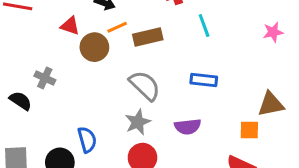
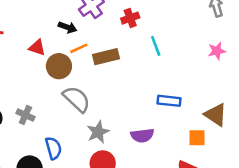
gray cross: (45, 78) -> (25, 115), moved
blue rectangle: (204, 80) -> (169, 101), moved
gray semicircle: (145, 85) -> (77, 99), moved
brown triangle: (271, 104) -> (216, 115), turned 45

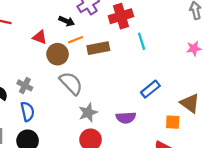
red cross: (130, 18) -> (121, 16), size x1.5
blue rectangle: (169, 101) -> (150, 89), turned -48
gray cross: (25, 115) -> (25, 85), moved
blue semicircle: (53, 148) -> (27, 111), moved

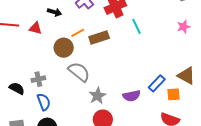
black arrow: (67, 21) -> (55, 12), moved
red triangle: (40, 37) -> (35, 28), moved
gray cross: (25, 85) -> (38, 79), turned -32
blue rectangle: (150, 89) -> (157, 83), moved

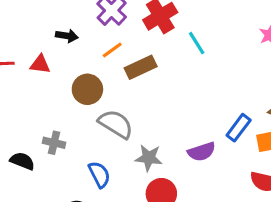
orange line: (78, 33) -> (112, 50), moved
gray cross: (38, 79) -> (54, 143), turned 32
gray star: (97, 96) -> (149, 158), turned -30
blue semicircle: (44, 102) -> (99, 174), moved

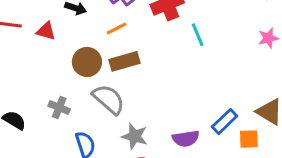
brown rectangle: (141, 67) -> (125, 61), moved
gray cross: (54, 143) -> (59, 107), moved

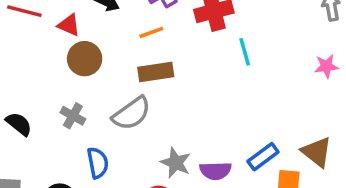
brown circle: (87, 62) -> (85, 59), moved
gray semicircle: (109, 99) -> (132, 113), turned 96
gray star: (135, 136) -> (176, 163), moved

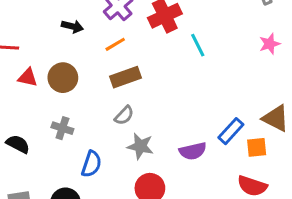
red triangle: (69, 25) -> (28, 77), moved
gray semicircle: (132, 113) -> (124, 115), moved, size x0.6
blue semicircle: (98, 163) -> (91, 164), turned 40
gray star: (176, 163) -> (140, 146), moved

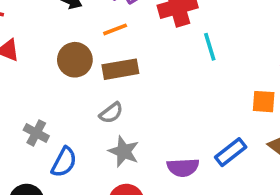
brown circle: (63, 78) -> (75, 60), moved
gray cross: (62, 128) -> (36, 133), moved
orange square: (257, 147) -> (264, 102), moved

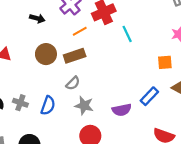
orange line: (115, 29) -> (80, 31), moved
gray cross: (36, 133) -> (20, 103), moved
blue semicircle: (64, 162) -> (48, 105), moved

